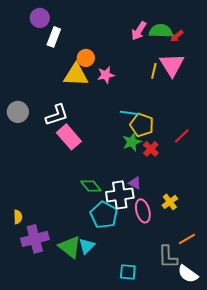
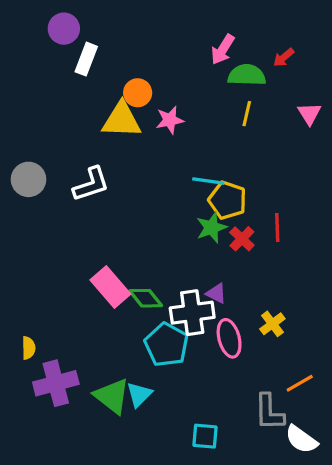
green semicircle: (161, 31) -> (247, 75), moved
pink triangle: (172, 65) -> (309, 114), moved, size x0.6
red line: (182, 136) -> (277, 228), moved, turned -48
pink rectangle: (69, 137) -> (110, 287), moved

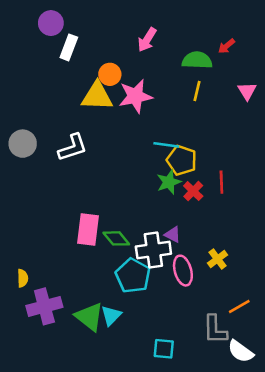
pink arrow: (223, 49) -> (147, 40), moved
pink star: (170, 120) -> (135, 96), size x1.5
pink rectangle: (110, 287) -> (88, 229), turned 48

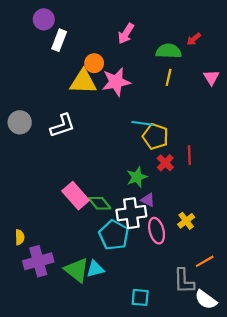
green star: (169, 182) -> (137, 177), moved
pink rectangle: (88, 229) -> (76, 196), turned -48
cyan triangle: (111, 315) -> (95, 269), turned 30

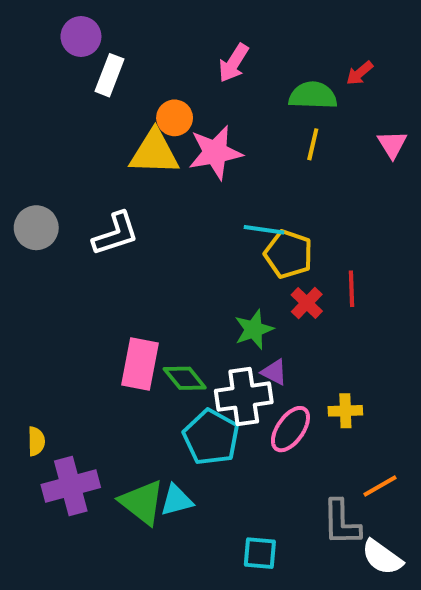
pink rectangle: (76, 196) -> (140, 364), turned 52
yellow cross: (186, 221) -> (345, 411), turned 35
pink ellipse: (157, 231) -> (290, 429), turned 50

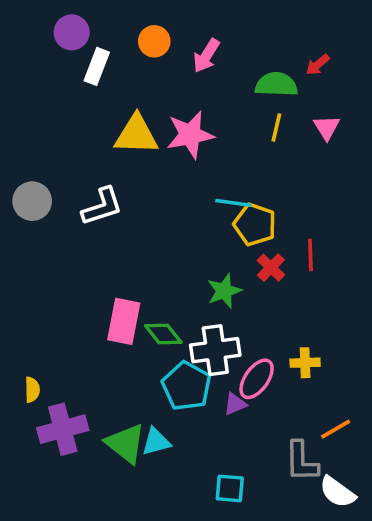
orange circle: (175, 118) -> (154, 41), moved
pink triangle: (392, 144) -> (327, 127), moved
purple triangle: (274, 372) -> (235, 404), moved, turned -50

